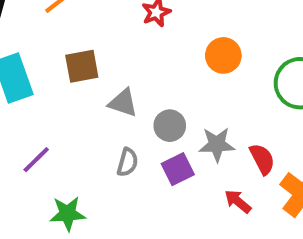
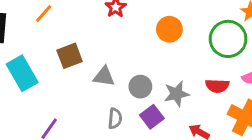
red semicircle: (262, 159) -> (217, 86), moved, turned 130

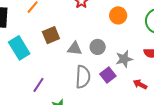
gray circle: (140, 87) -> (98, 47), moved
gray semicircle: (115, 118) -> (83, 77), size x1.6

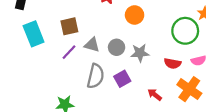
orange circle: (118, 15) -> (135, 15), moved
gray star: (124, 59) -> (140, 53), moved
purple line: (38, 85) -> (69, 52), moved

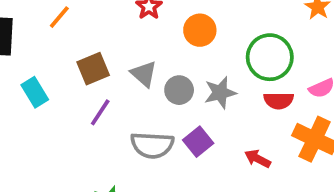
green circle: (185, 31) -> (270, 57), moved
cyan rectangle: (34, 34) -> (35, 92), size x0.7
gray triangle: (92, 45) -> (144, 74), moved, turned 35
gray semicircle: (96, 76) -> (152, 145), turned 90

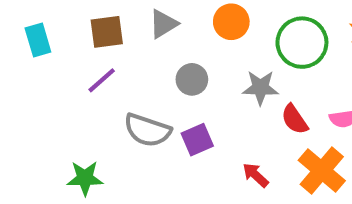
green circle: (270, 57) -> (302, 43), moved
gray triangle: (144, 74) -> (163, 24), moved, turned 32
gray star: (220, 93) -> (260, 88), moved
red semicircle: (279, 101) -> (295, 119), turned 40

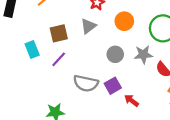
cyan rectangle: (38, 40) -> (32, 49), moved
gray circle: (192, 79) -> (115, 54), moved
red arrow: (256, 175) -> (132, 101), moved

